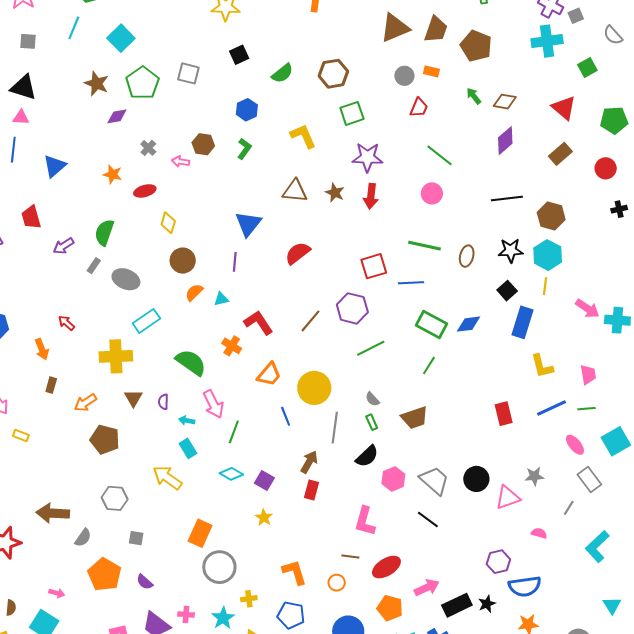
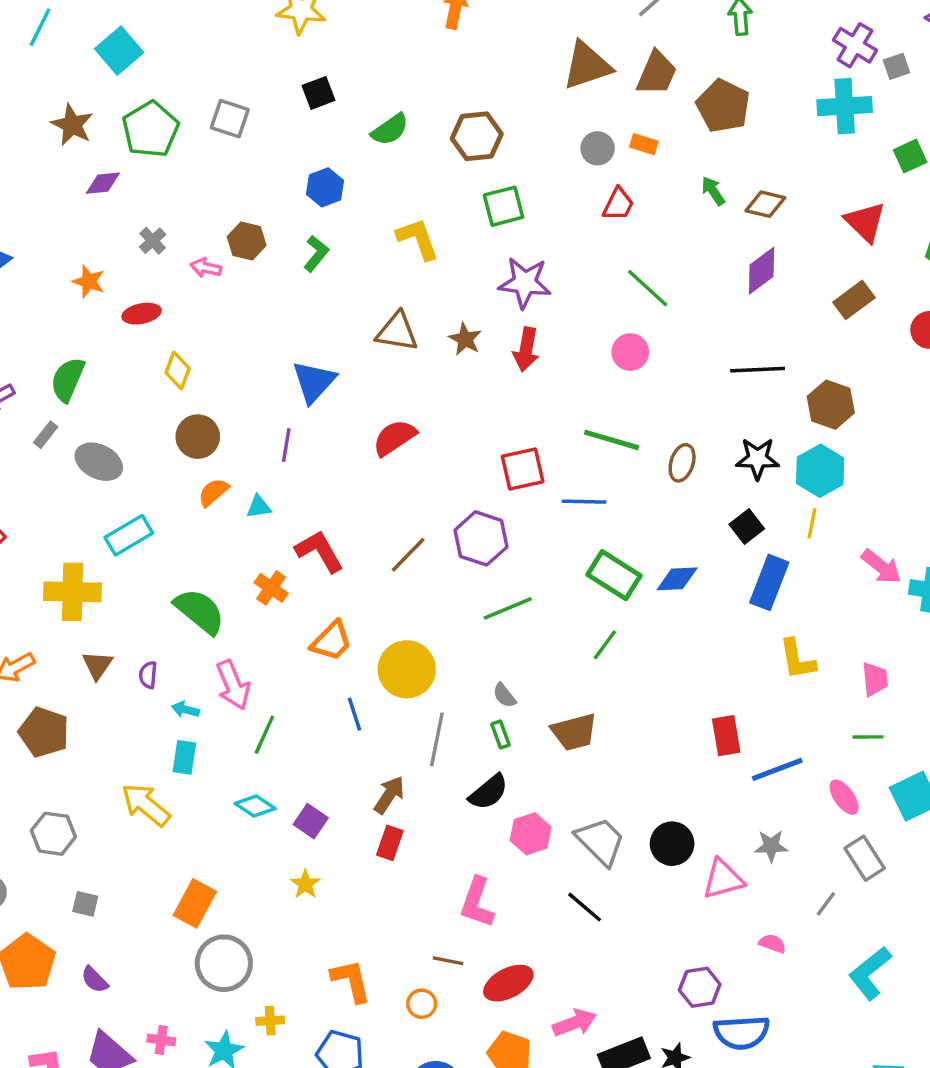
blue line: (552, 408) -> (777, 769), moved
cyan rectangle: (188, 448) -> (184, 757), turned 36

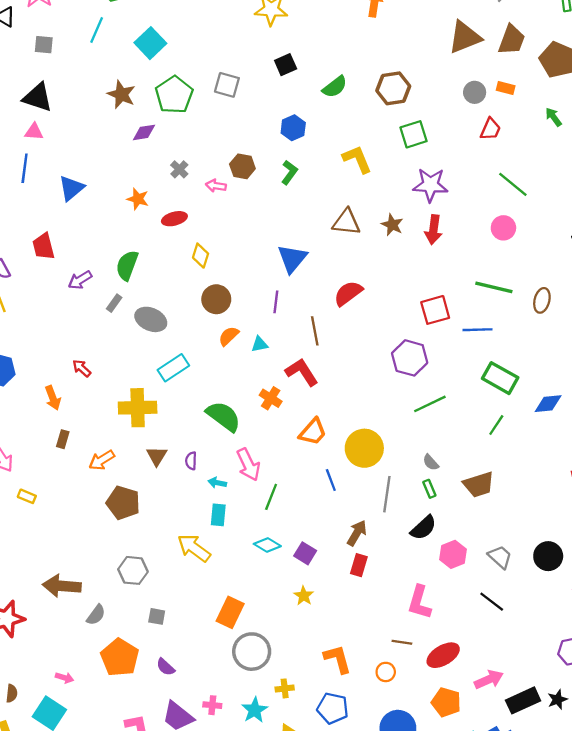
brown line: (408, 555) -> (315, 331), moved, turned -52
blue diamond: (677, 579) -> (548, 404), moved
gray trapezoid: (600, 841) -> (500, 557), size x0.7

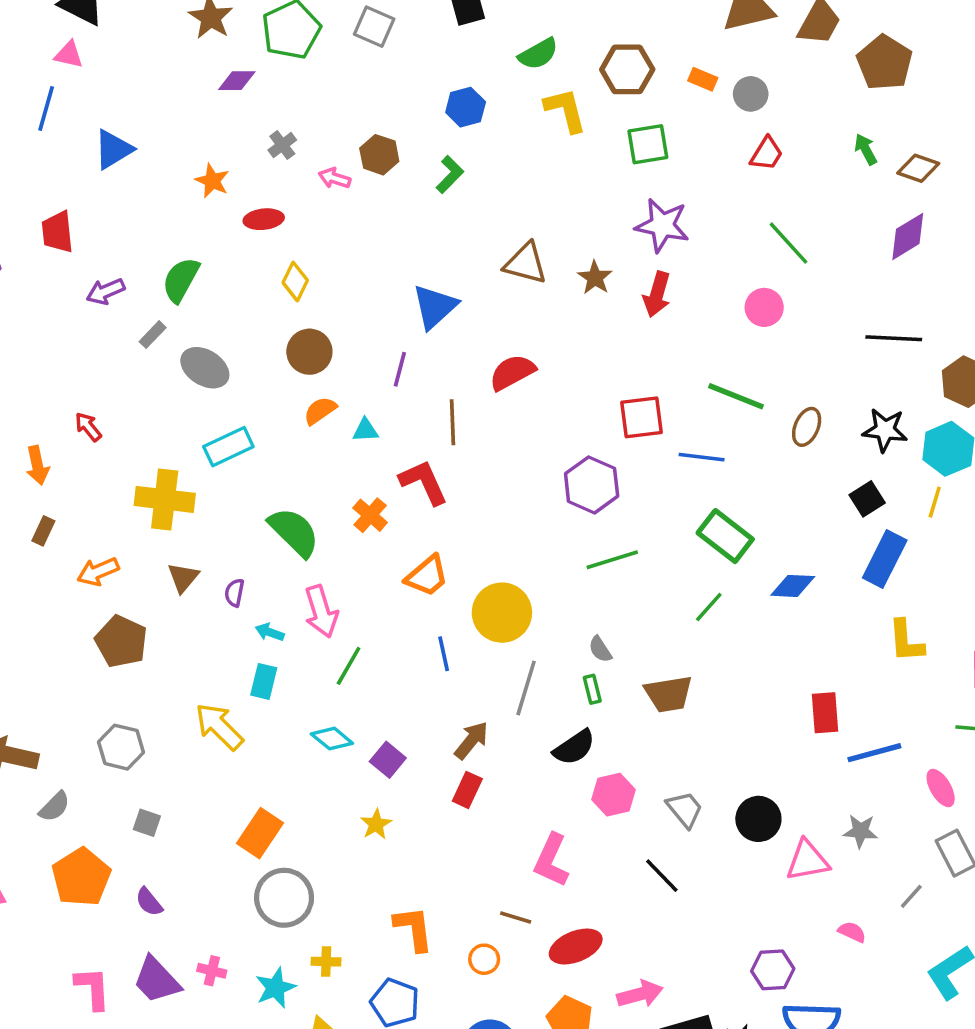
orange rectangle: (506, 88) -> (703, 79), moved
yellow L-shape: (357, 159) -> (565, 110), moved

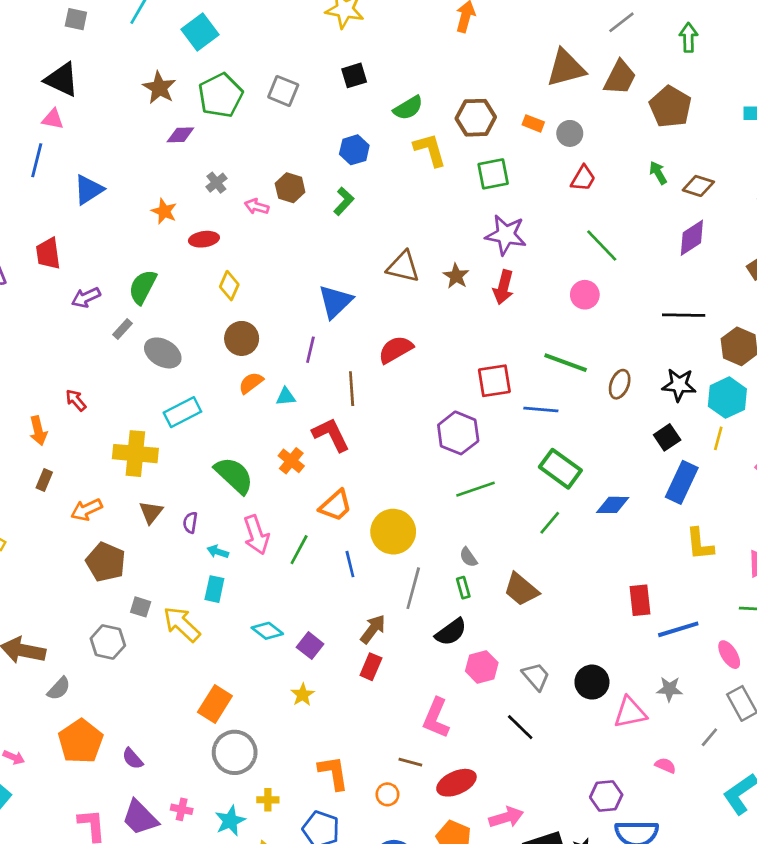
green line: (349, 666) -> (299, 550), moved
brown trapezoid: (669, 694) -> (521, 589), turned 51
gray square: (147, 823) -> (141, 607), moved

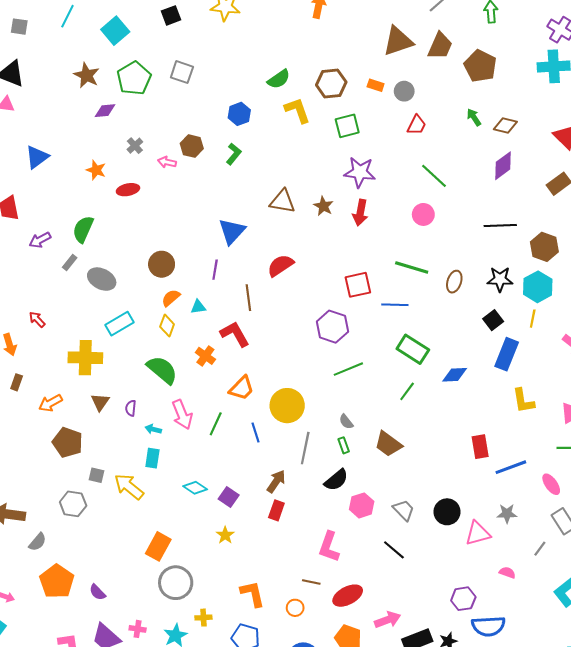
black square: (354, 75) -> (171, 15), moved
yellow diamond: (229, 286) -> (167, 326), moved

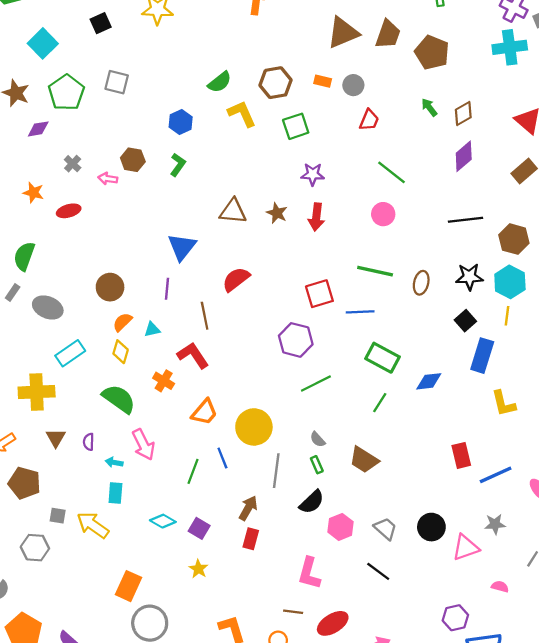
brown diamond: (505, 125) -> (463, 114), turned -40
purple star: (360, 172) -> (313, 174), size x0.7
green line: (216, 424) -> (193, 471), moved

